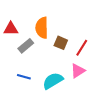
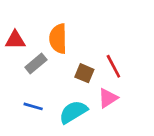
brown square: (61, 43) -> (84, 73), moved
red line: (82, 48) -> (113, 66), turned -60

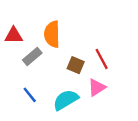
blue line: (33, 106) -> (30, 95), turned 35

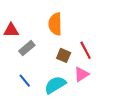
orange semicircle: (52, 34) -> (55, 24), moved

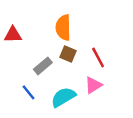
gray rectangle: (27, 48) -> (43, 66), moved
brown square: (64, 55) -> (68, 54), moved

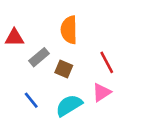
brown square: (68, 54) -> (64, 69), moved
gray rectangle: (43, 66) -> (39, 57), moved

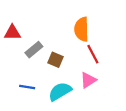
orange semicircle: (69, 30) -> (81, 29), moved
blue line: (31, 100) -> (27, 87), turned -42

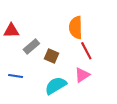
blue line: (27, 87) -> (16, 76), moved

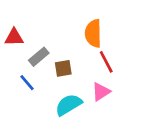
brown square: (51, 56) -> (63, 68), turned -32
blue line: (16, 76) -> (27, 83), moved, turned 40

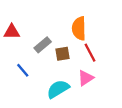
gray rectangle: (39, 57) -> (43, 45), moved
brown square: (63, 68) -> (62, 54), moved

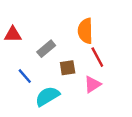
brown square: (62, 54) -> (68, 68), moved
cyan semicircle: (58, 89) -> (47, 96), moved

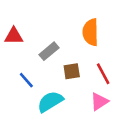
red line: (97, 57) -> (103, 74), moved
pink triangle: (93, 84) -> (99, 102), moved

